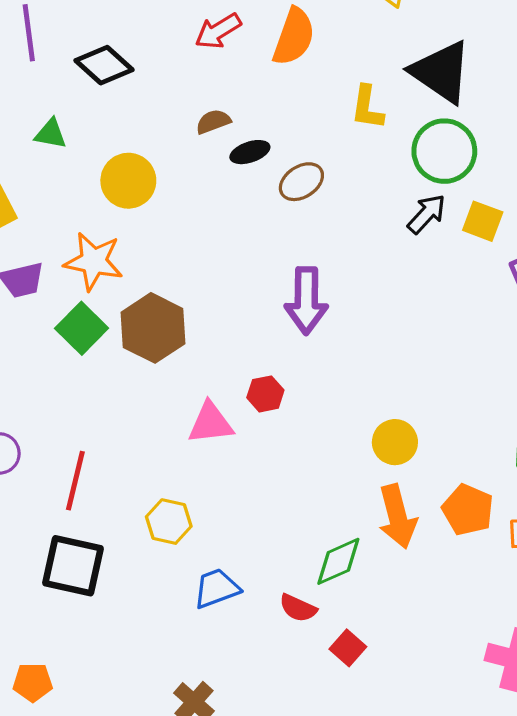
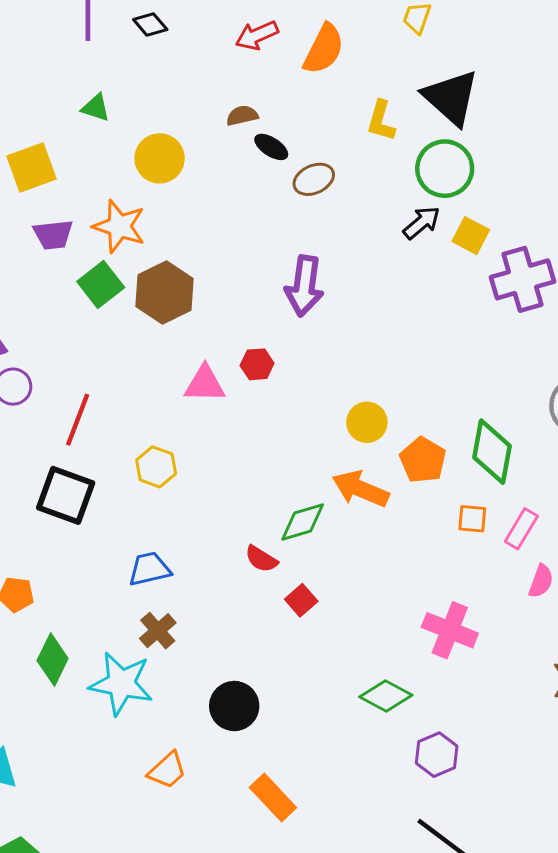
black diamond: (104, 65) -> (150, 25), moved, size x0.7
black ellipse: (250, 152) -> (271, 147), turned 44
orange pentagon: (468, 510) -> (423, 460), moved
orange arrow: (397, 517) -> (361, 489), turned 120
blue trapezoid: (217, 588) -> (150, 569), moved

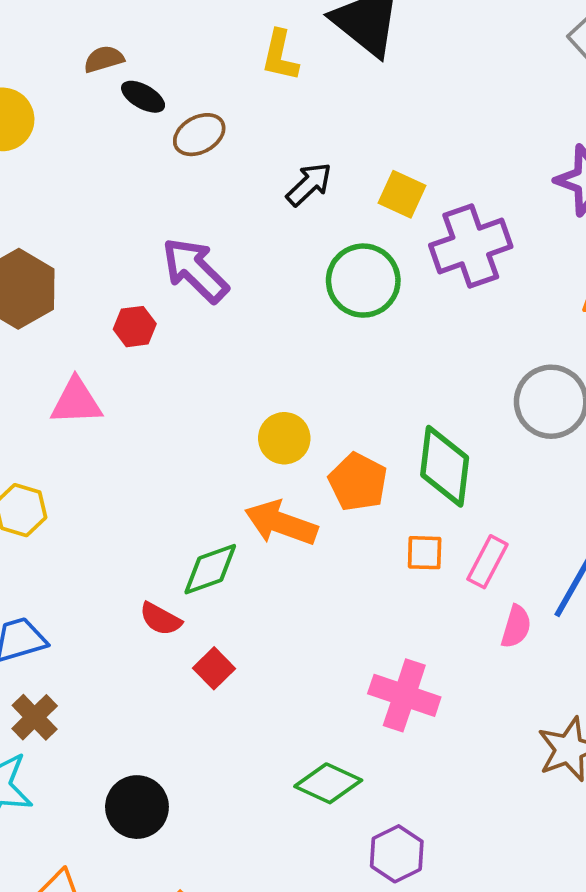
green circle: (445, 169) -> (363, 281), moved
black arrow: (422, 223) -> (309, 184), moved
purple arrow: (304, 286) -> (195, 270), turned 130
red hexagon: (257, 364) -> (135, 327), moved

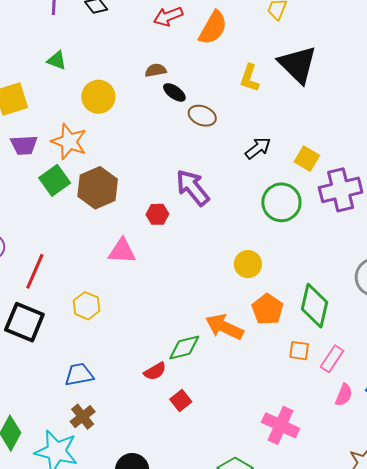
brown ellipse: (199, 135) -> (202, 116), turned 44
yellow circle: (284, 438) -> (248, 264), moved
red semicircle: (161, 619) -> (155, 371), turned -65

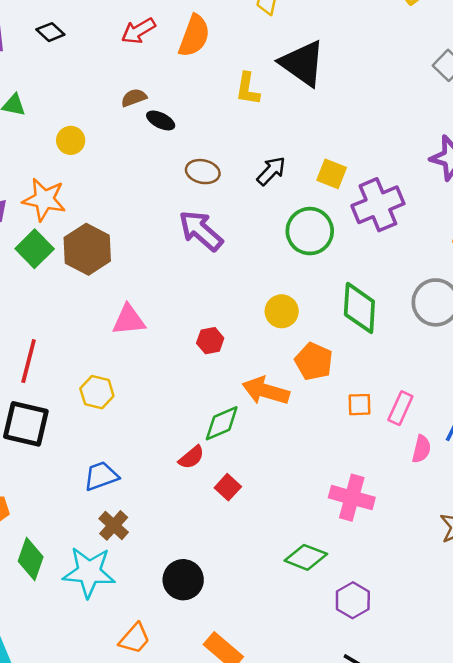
yellow circle: (98, 97) -> (71, 140), size x0.7
brown ellipse: (202, 116) -> (203, 172), moved
red hexagon: (157, 214) -> (210, 341), moved
green diamond: (315, 306) -> (359, 308), moved

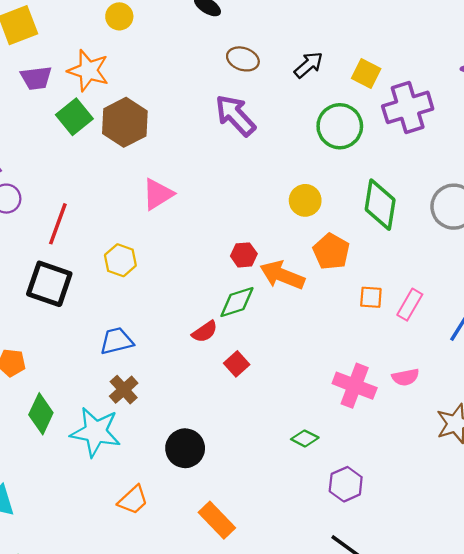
pink triangle: (129, 320) -> (158, 194), turned -32
red hexagon: (210, 341) -> (244, 255), moved
pink semicircle: (421, 449) -> (405, 377), moved, turned 60
green diamond: (306, 557) -> (305, 438), size x0.7

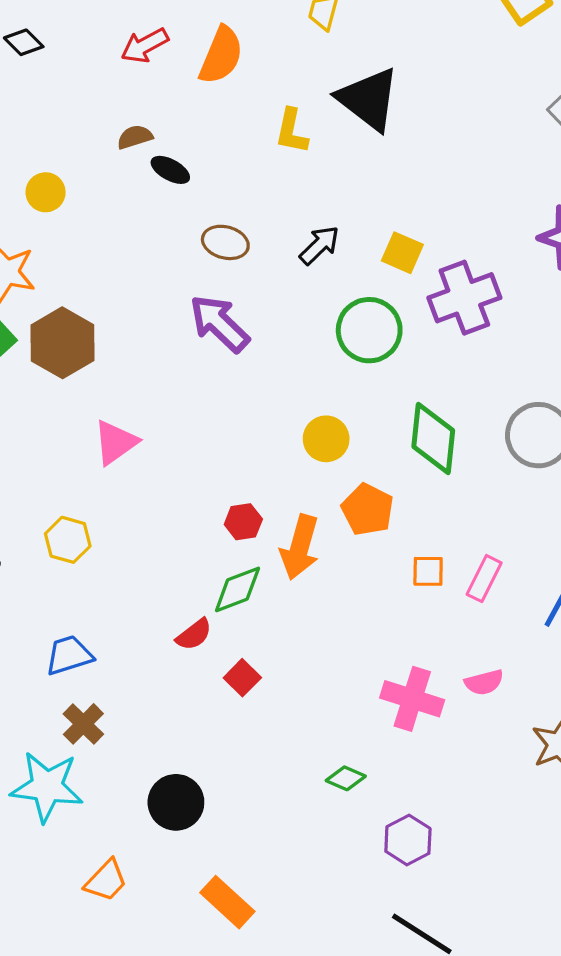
orange arrow: (282, 275) -> (300, 547), turned -93

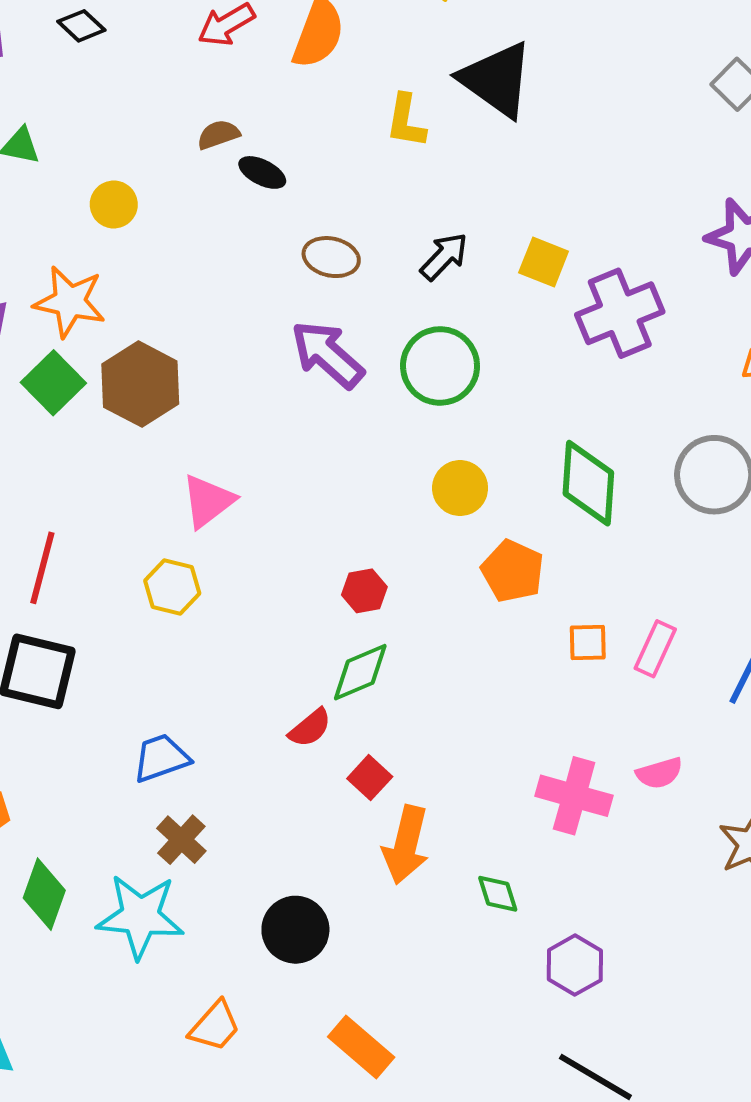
green circle: (369, 330) -> (440, 366), moved
yellow hexagon: (68, 540) -> (172, 587), moved
orange arrow: (300, 547) -> (406, 845), moved
green diamond: (346, 778) -> (498, 894), turned 51

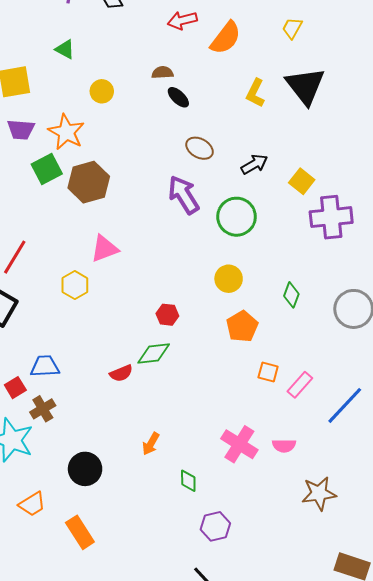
green diamond: (588, 483) -> (291, 295), size x0.6
red square: (370, 778) -> (15, 388), moved
orange arrow: (406, 845) -> (151, 444), size x0.6
orange rectangle: (361, 1047) -> (80, 532), moved

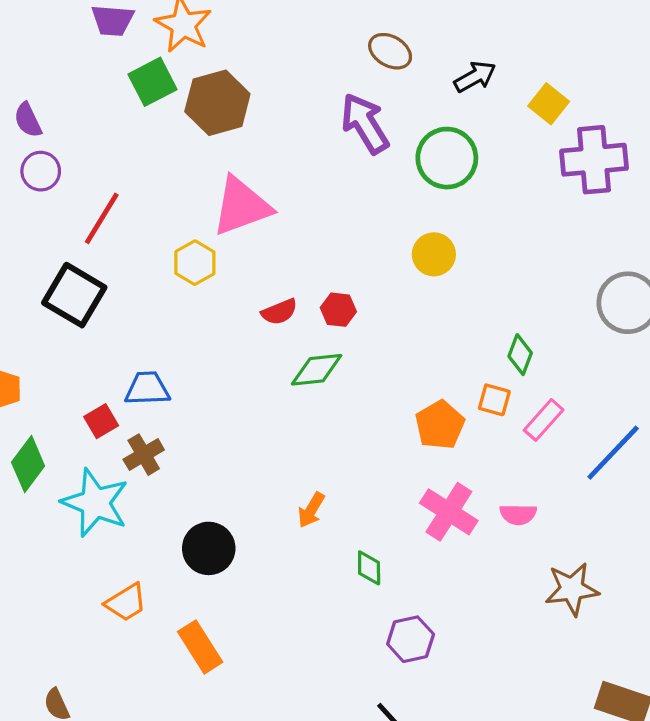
pink triangle: (105, 249) -> (241, 206), size x1.4
green diamond: (291, 295) -> (520, 355), moved
orange pentagon: (242, 326) -> (440, 425), moved
red semicircle: (121, 373) -> (279, 312), moved

